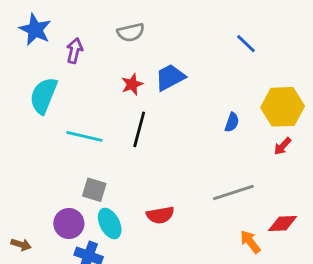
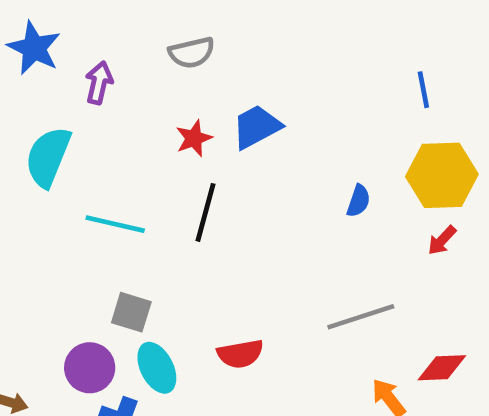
blue line: (246, 44) -> (423, 90), moved, turned 35

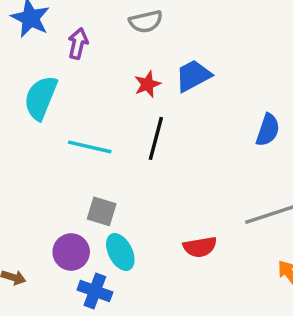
blue semicircle: (358, 201) -> (268, 130), size x1.4
red semicircle: (240, 354) -> (200, 247), moved

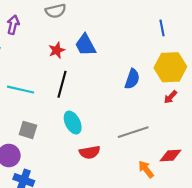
blue trapezoid: (193, 76) -> (85, 45), turned -90
cyan ellipse: (120, 252) -> (73, 123), moved

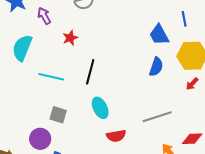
purple arrow: (13, 25) -> (44, 16), turned -42
blue trapezoid: (85, 45) -> (159, 35), moved
red star: (57, 50) -> (70, 38), moved

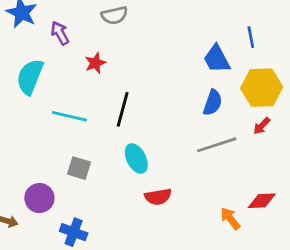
gray line: (157, 117) -> (217, 145), moved
purple circle: (40, 139) -> (39, 198), moved

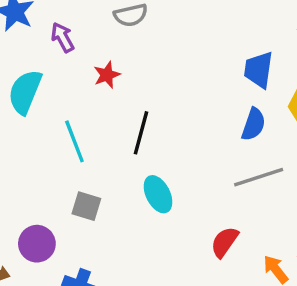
blue trapezoid: (217, 59) -> (259, 70), turned 36
cyan line: (69, 116) -> (74, 141), turned 56
red semicircle: (158, 197) -> (225, 242), moved, turned 135

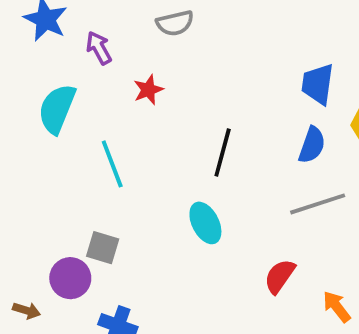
black line: (141, 133) -> (223, 153), moved
gray square: (86, 206) -> (103, 248), moved

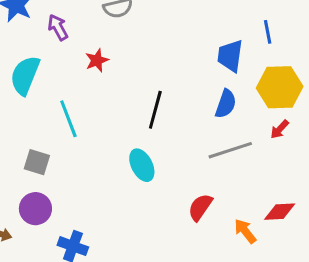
gray square: (103, 248) -> (37, 162), moved

